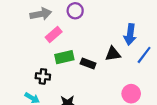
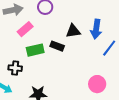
black triangle: (113, 54) -> (73, 31), moved
black rectangle: (88, 64) -> (57, 46), moved

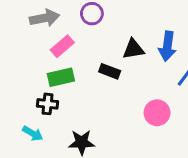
green rectangle: (35, 50) -> (61, 77), moved
pink circle: (97, 84) -> (157, 113), moved

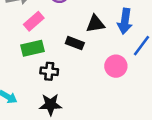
black cross: (48, 104) -> (49, 71), moved
pink circle: (157, 113) -> (116, 66), moved

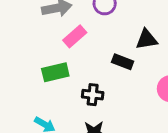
green rectangle: (33, 48) -> (55, 72), moved

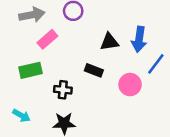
black rectangle: (123, 62) -> (94, 70), moved

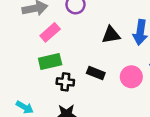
green rectangle: (31, 70) -> (50, 62), moved
black rectangle: (94, 70) -> (96, 73), moved

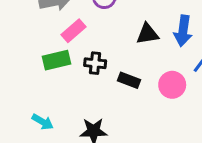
green rectangle: (50, 62) -> (56, 60), moved
black cross: (65, 82) -> (95, 63), moved

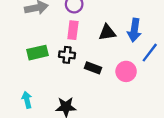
pink rectangle: (73, 31) -> (73, 30), moved, turned -42
cyan arrow: (43, 122) -> (27, 100), turned -133

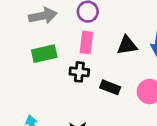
green rectangle: (38, 53) -> (44, 54), moved

